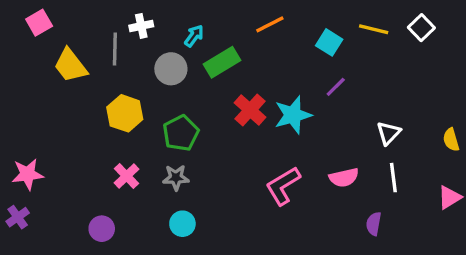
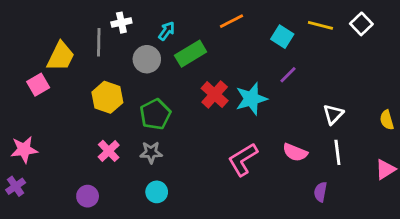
pink square: (39, 23) -> (38, 85), moved
yellow trapezoid: (70, 66) -> (61, 56), turned -116
pink semicircle: (344, 178) -> (295, 152), turned 35

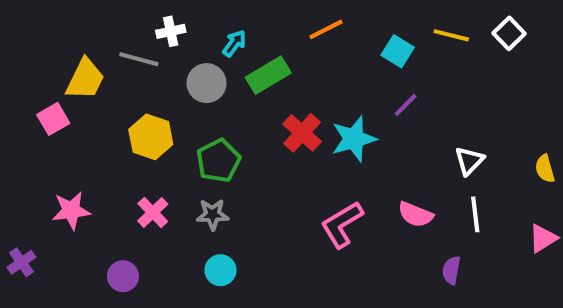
gray line: (99, 42) -> (139, 59), turned -76
pink star: (24, 150) -> (71, 210), moved

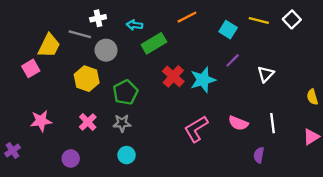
cyan arrow: (234, 43) -> (135, 25), turned -119
gray circle: (207, 83) -> (106, 50), moved
white triangle: (469, 161) -> (266, 74), moved

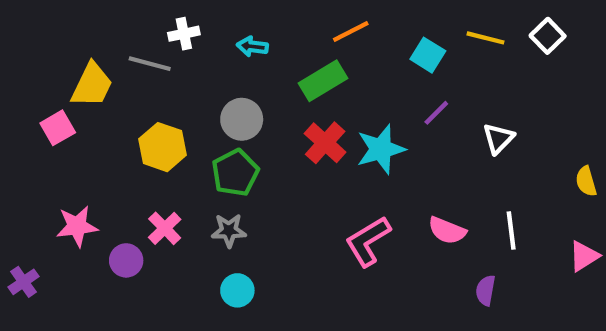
green rectangle: (154, 43) -> (323, 81), moved
gray circle: (106, 50) -> (242, 119), moved
purple circle: (71, 158) -> (126, 260), moved

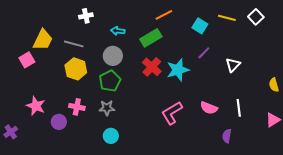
cyan arrow: (252, 47) -> (118, 31), moved
gray line: (150, 64) -> (74, 44), moved
pink star: (77, 226) -> (36, 106), turned 30
pink cross: (165, 228) -> (77, 107), turned -35

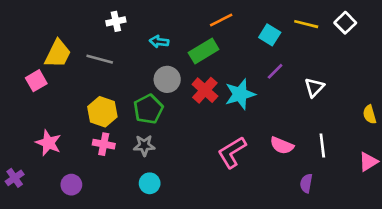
gray circle: (113, 56) -> (167, 79), moved
yellow hexagon: (76, 69) -> (102, 112), moved
purple circle: (59, 122) -> (71, 185), moved

